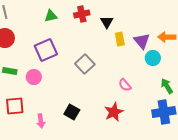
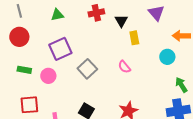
green triangle: (51, 16) -> (57, 15), moved
purple triangle: (142, 41) -> (156, 13), moved
gray square: (85, 64) -> (87, 69), moved
pink semicircle: (125, 85) -> (124, 67), moved

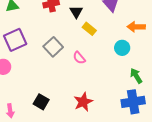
yellow rectangle: (134, 38) -> (89, 29), turned -40
gray square: (87, 69) -> (53, 47), moved

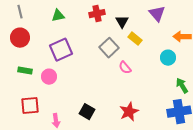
gray square: (53, 47) -> (109, 48), moved

